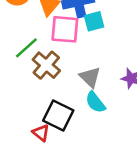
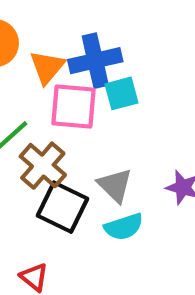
cyan semicircle: (95, 102) -> (124, 227), turned -70
black square: (58, 116) -> (62, 207), moved

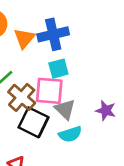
cyan square: (122, 93) -> (58, 69), moved
pink square: (73, 107) -> (49, 91), moved

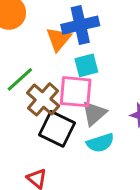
orange triangle: (24, 38) -> (59, 39), moved
gray triangle: (65, 109) -> (94, 113), turned 35

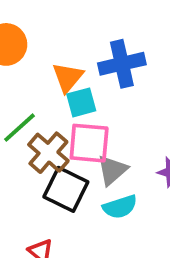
blue cross: (80, 25) -> (122, 64), moved
cyan square: (86, 65) -> (81, 102), moved

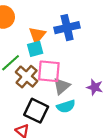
cyan square: (81, 102) -> (35, 49), moved
black square: (66, 189) -> (36, 111), moved

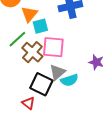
orange triangle: (37, 35) -> (29, 14), moved
gray triangle: (62, 86) -> (57, 72), moved

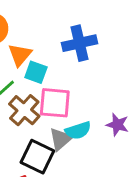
cyan square: (40, 26) -> (36, 72), turned 35
cyan semicircle: (69, 80) -> (78, 130), moved

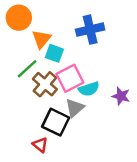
pink square: (55, 103) -> (70, 78), turned -32
cyan semicircle: (78, 130) -> (89, 89), moved

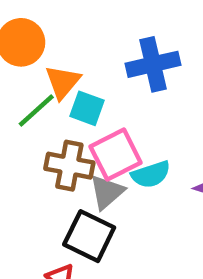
green line: (27, 69) -> (36, 111), moved
brown cross: (45, 84) -> (69, 166), turned -30
gray triangle: (75, 108) -> (107, 192), moved

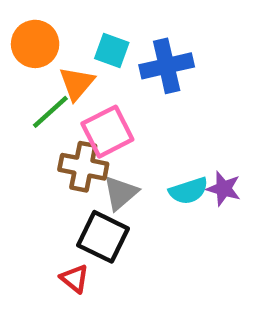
cyan square: (87, 108) -> (112, 51), moved
pink square: (116, 155) -> (107, 132), moved
cyan semicircle: (151, 174) -> (189, 191), moved

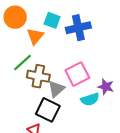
green line: (50, 112) -> (22, 62), moved
pink square: (107, 132) -> (77, 74), moved
cyan semicircle: (189, 191) -> (90, 99), moved

